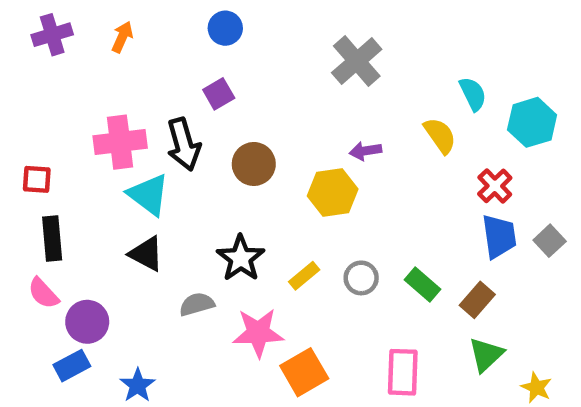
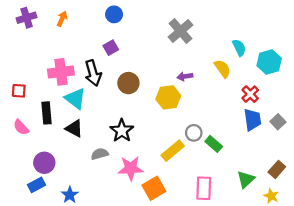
black rectangle: (52, 238) -> (46, 113), moved
yellow rectangle: (304, 276) -> (173, 151), moved, size x1.5
gray circle: (361, 278) -> (194, 133), moved
pink semicircle: (43, 293) -> (21, 127), moved
brown rectangle: (477, 300) -> (277, 169), moved

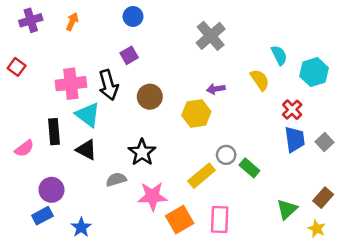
red square: (19, 91) -> (17, 67), moved, turned 32
pink semicircle: (21, 127) -> (24, 148), turned -84
pink rectangle: (204, 188) -> (220, 220), moved

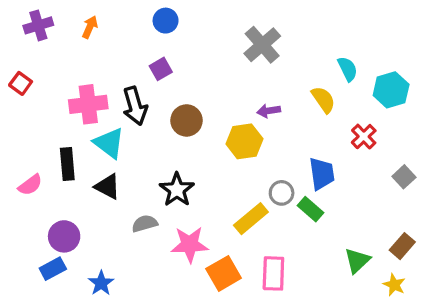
blue trapezoid: (295, 139) -> (322, 174), moved

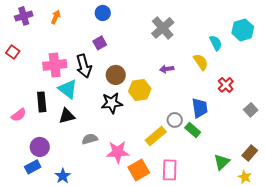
cyan hexagon: (391, 90) -> (243, 30), moved
yellow hexagon: (244, 141) -> (140, 90), moved
black triangle: (108, 186) -> (67, 116), turned -42
black star: (177, 190) -> (112, 103), moved, turned 30

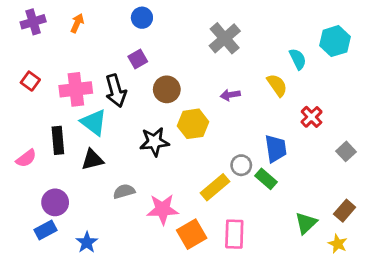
red square: (13, 52) -> (30, 81), moved
brown circle: (116, 75) -> (167, 89), moved

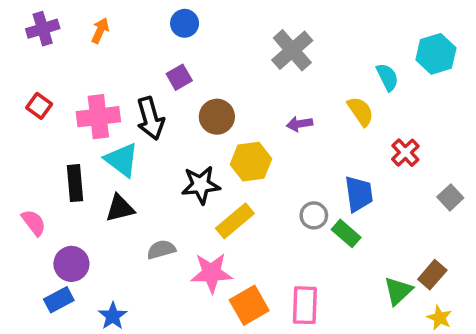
pink semicircle: (26, 158) -> (34, 223), moved, turned -90
yellow rectangle: (215, 187) -> (235, 221), moved
brown rectangle: (345, 211) -> (432, 275), moved

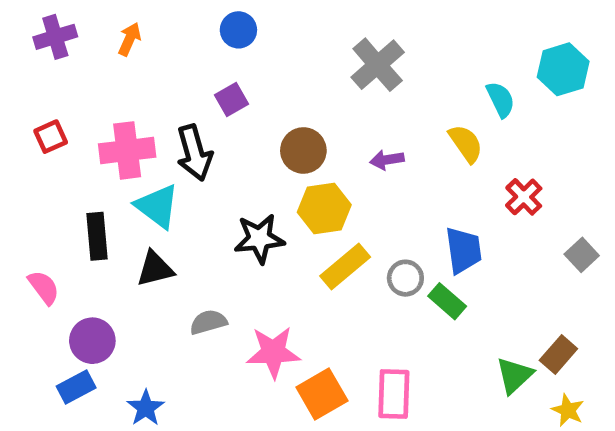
red square: (39, 106) -> (51, 137), turned 30
brown circle: (217, 117) -> (303, 150), moved
yellow rectangle: (235, 221) -> (345, 266), moved

